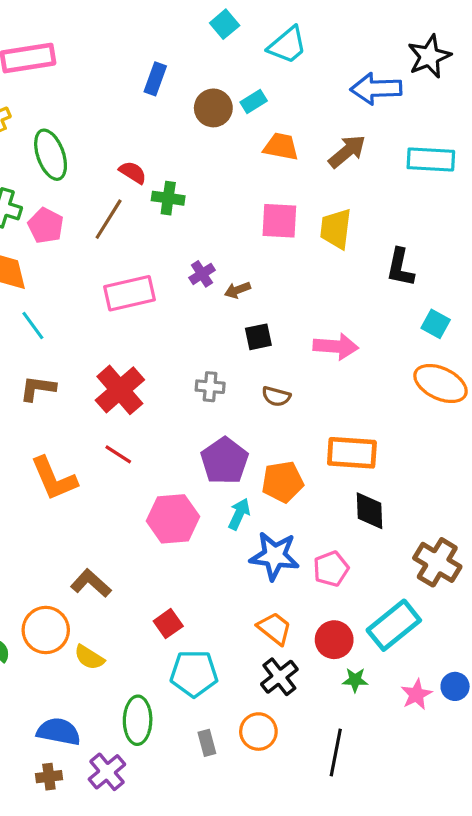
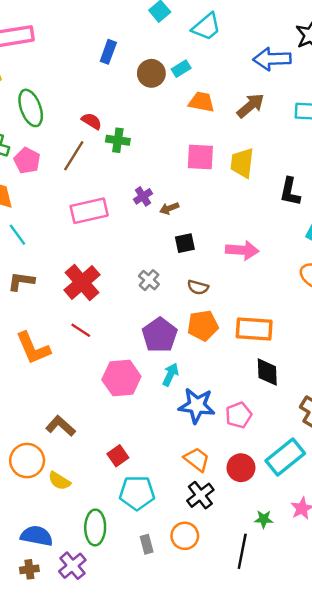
gray cross: (210, 387) -> (149, 280), turned 36
orange pentagon: (283, 482) -> (203, 325), moved
green star: (355, 680) -> (264, 519), moved

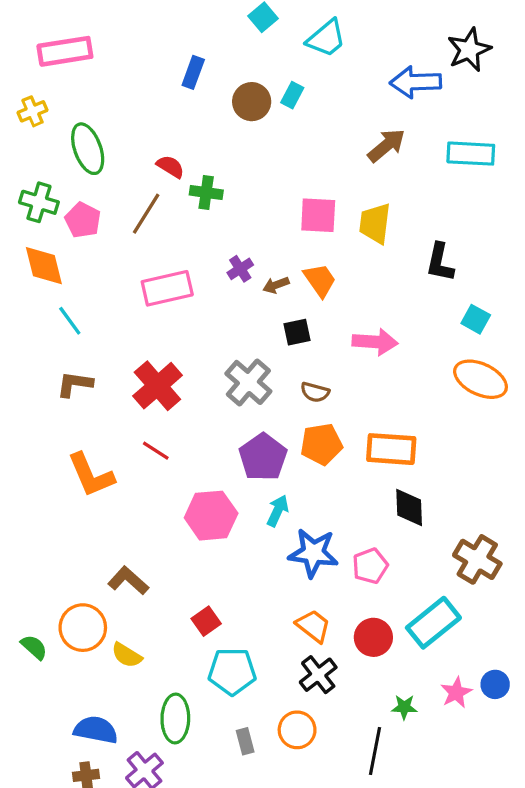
cyan rectangle: (181, 69) -> (292, 95), turned -30
orange trapezoid: (202, 102) -> (320, 280), moved, turned 44
gray cross: (149, 280) -> (248, 382), size x1.6

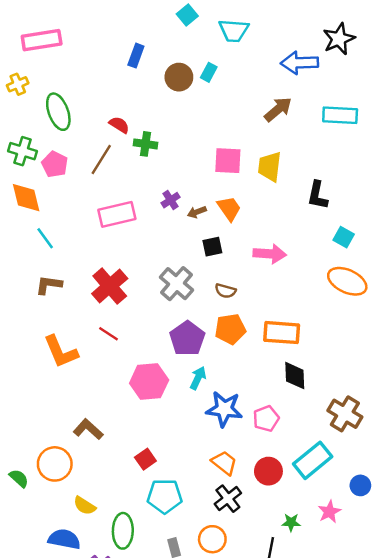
cyan trapezoid: (326, 38) -> (234, 31), turned 44
yellow semicircle: (127, 655) -> (85, 506), moved
blue circle: (495, 684) -> (360, 485), moved

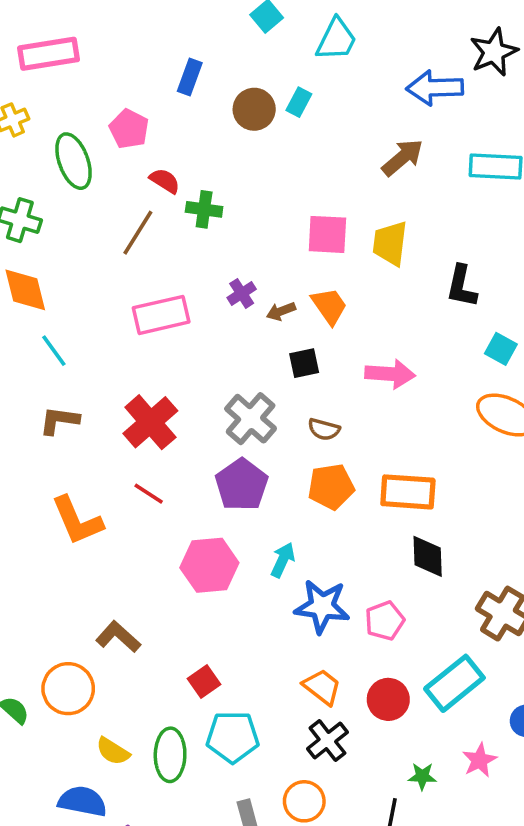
cyan trapezoid: (234, 31) -> (336, 39), turned -68
pink pentagon: (55, 164) -> (129, 129), moved
purple pentagon: (187, 339) -> (242, 485), moved
green ellipse: (123, 531) -> (170, 755), moved

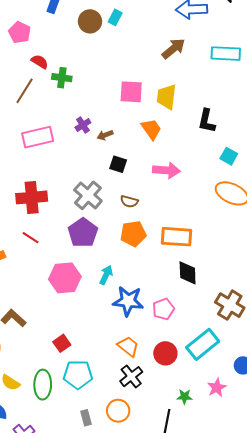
orange trapezoid: (329, 306) -> (151, 129), moved
black square: (304, 363) -> (118, 164), turned 30
red cross: (150, 422) -> (32, 197), turned 36

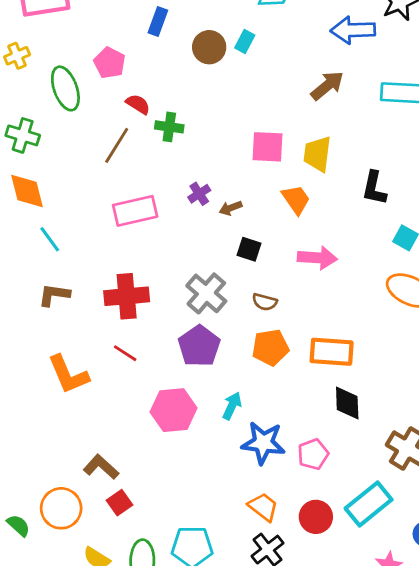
red square: (62, 343) -> (119, 503), moved

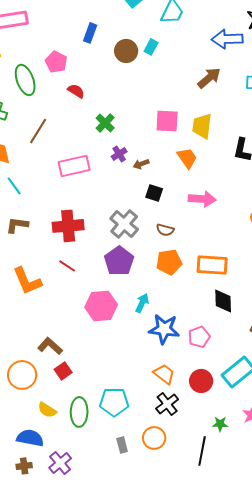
green cross: (169, 127) -> (105, 123), moved, turned 36
brown line: (117, 145) -> (38, 131), moved

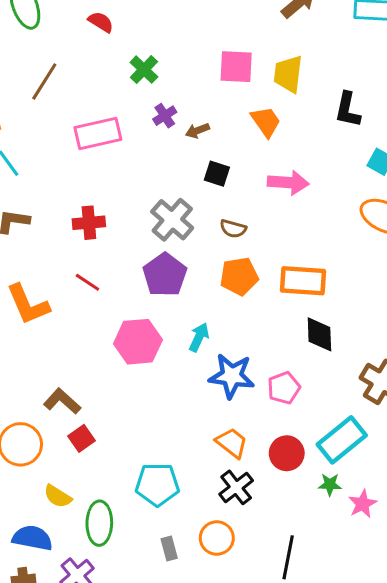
red cross: (68, 226) -> (89, 223), size x0.7
green ellipse: (79, 412) -> (99, 523), moved
green star: (220, 424) -> (330, 484), moved

